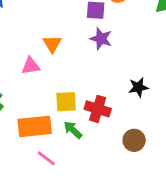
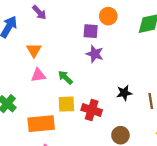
orange triangle: (52, 44) -> (34, 50), moved
green arrow: (73, 130) -> (65, 77), moved

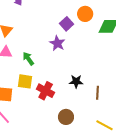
orange circle: (108, 16) -> (85, 14), moved
purple square: (91, 31) -> (67, 24), moved, turned 32

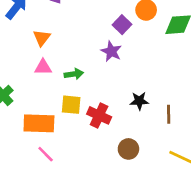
green arrow: (28, 59) -> (74, 74), turned 120

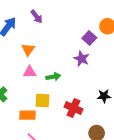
yellow square: (71, 105) -> (43, 100), moved
orange rectangle: (39, 123) -> (28, 115), size x0.7

